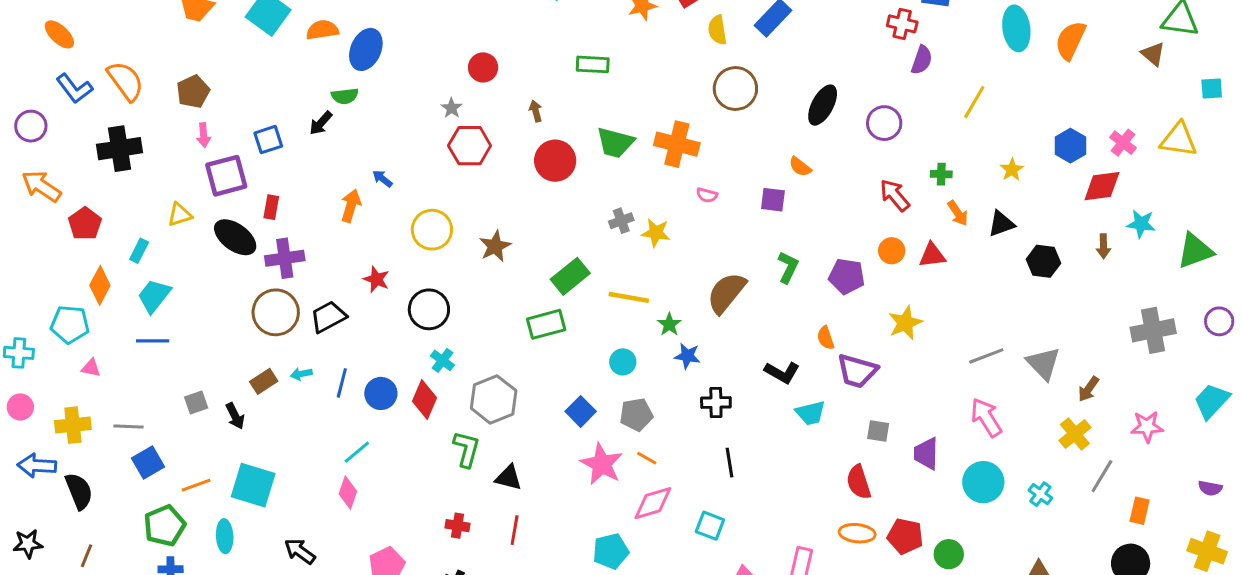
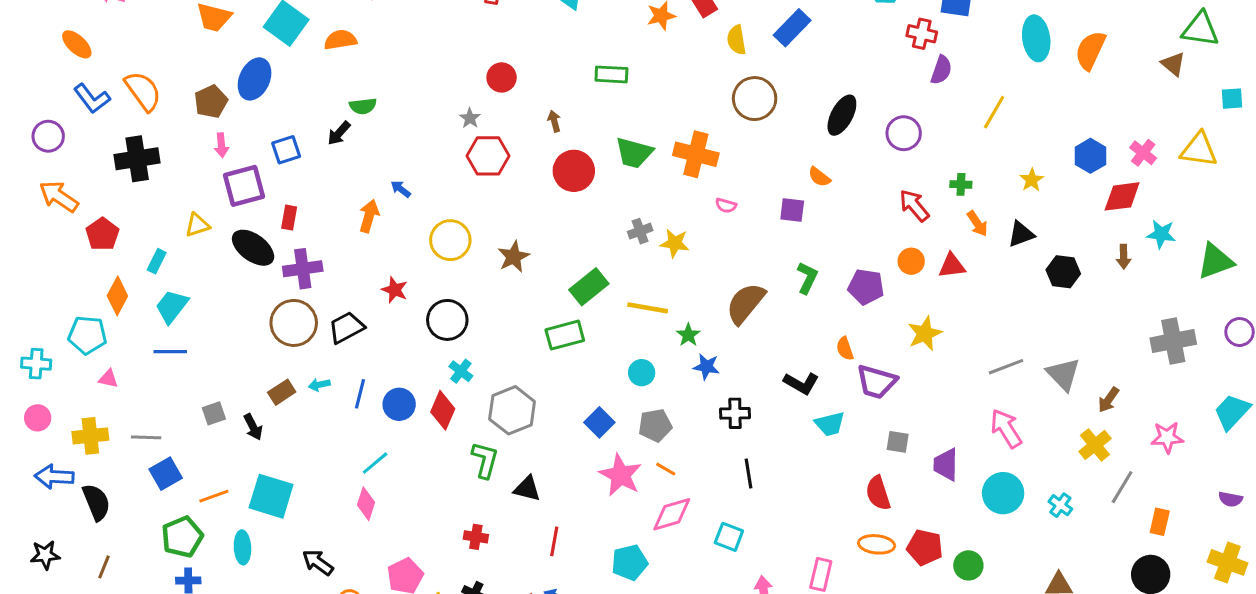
blue ellipse: (366, 49) -> (255, 79), moved
red line: (515, 530) -> (554, 541), moved

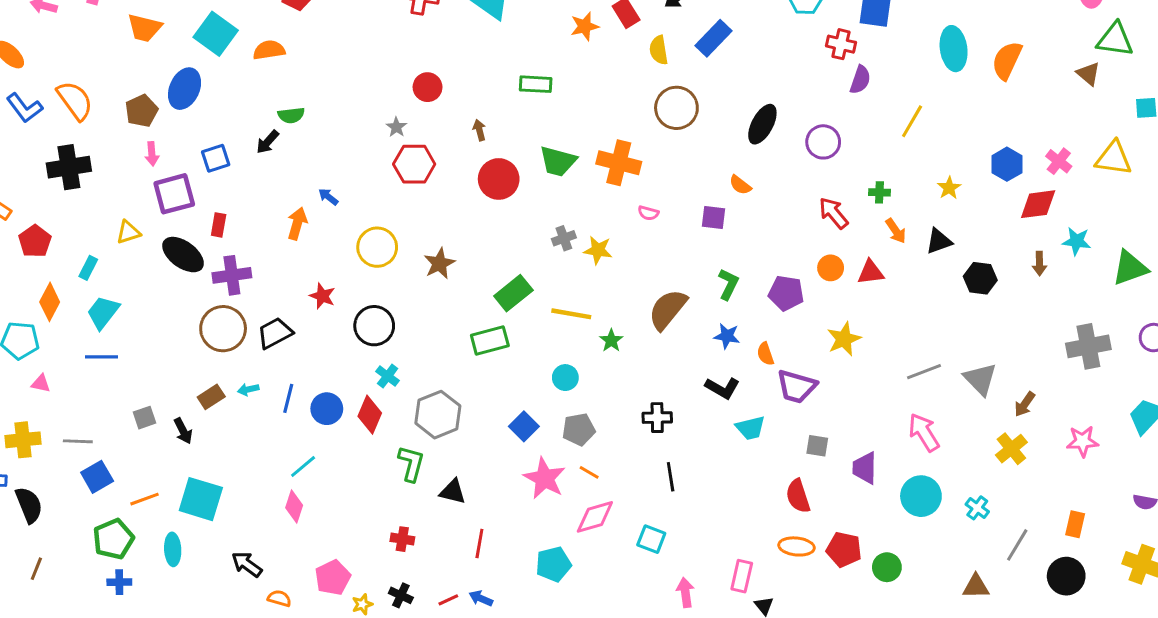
blue star: (706, 367) -> (727, 336), moved
gray line: (1122, 487) -> (1017, 545), moved

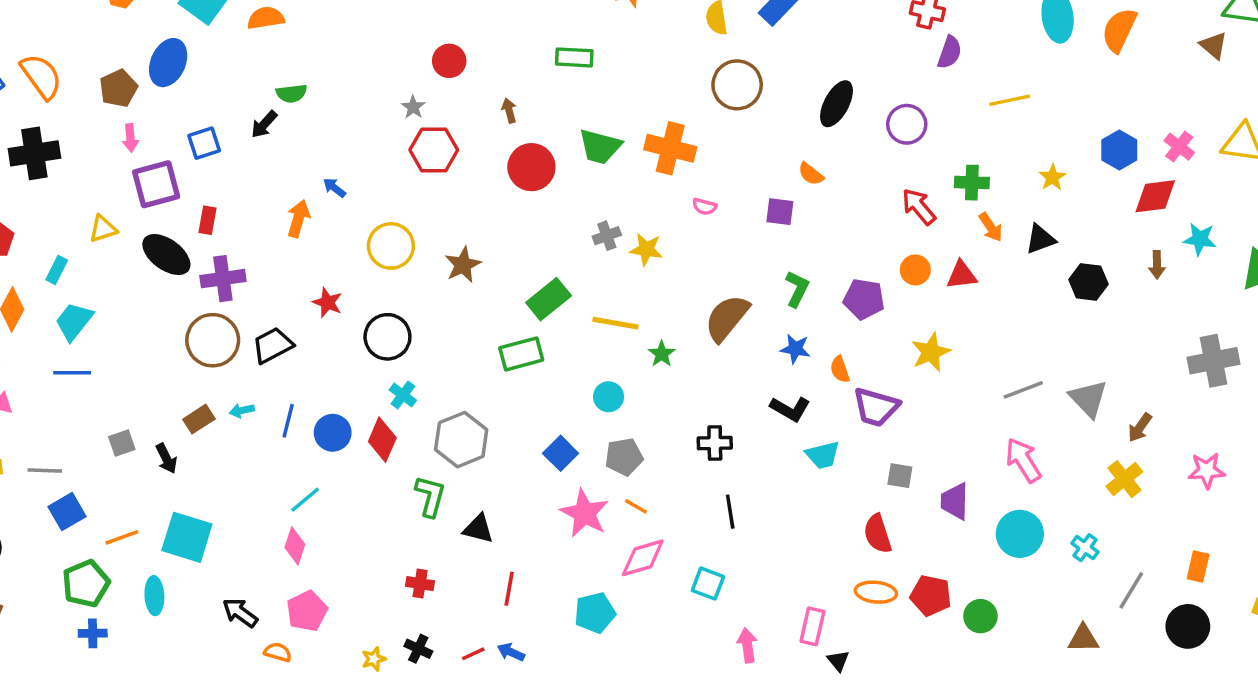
yellow line: (912, 121) -> (1010, 100), turned 48
green cross: (879, 192) -> (972, 183), size x1.4
pink pentagon: (333, 578) -> (307, 611), moved

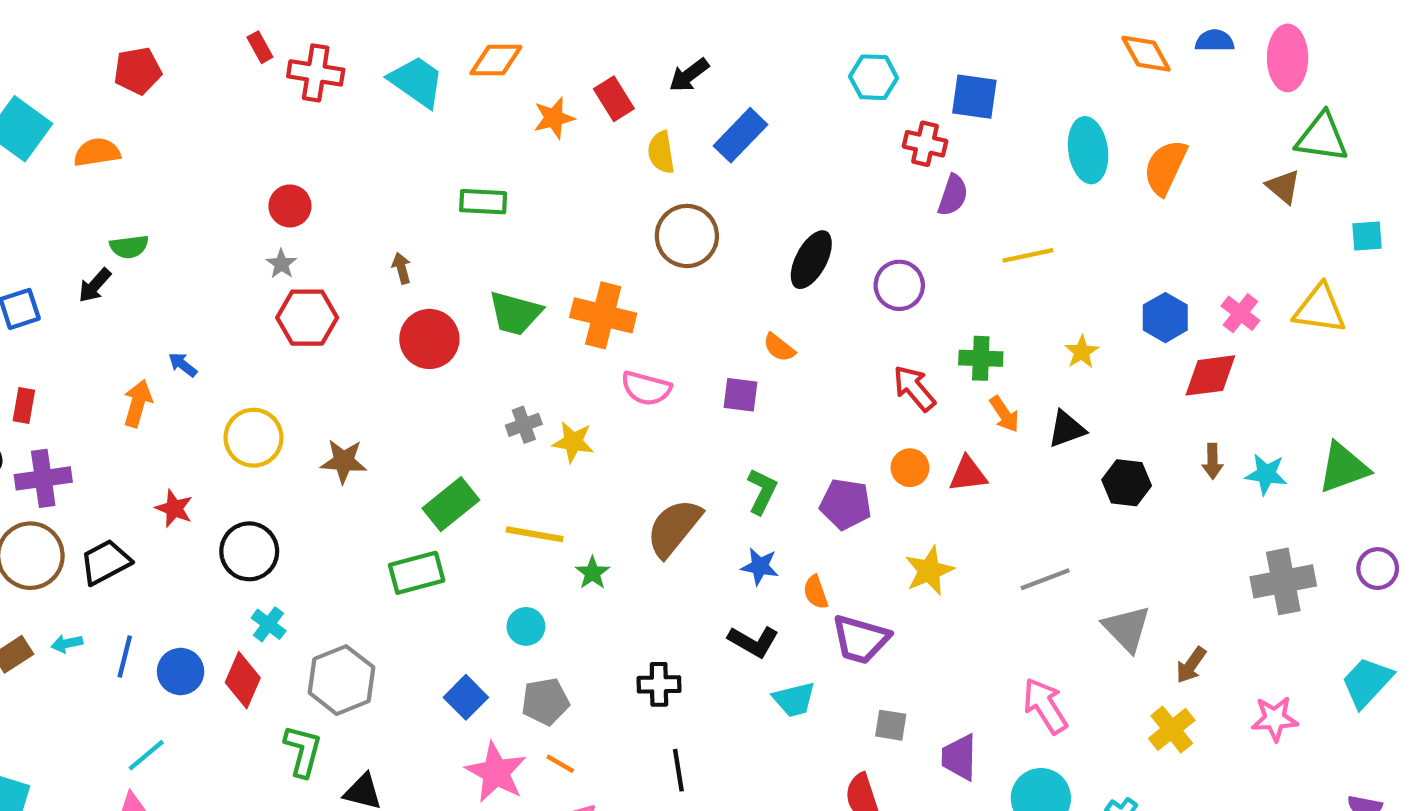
red circle: (449, 61) -> (290, 206), moved
pink semicircle: (705, 207) -> (646, 388), size x1.6
cyan star: (1200, 239) -> (1266, 474), moved
brown star: (463, 265) -> (344, 461), turned 30
gray line: (1023, 390) -> (1045, 579), moved

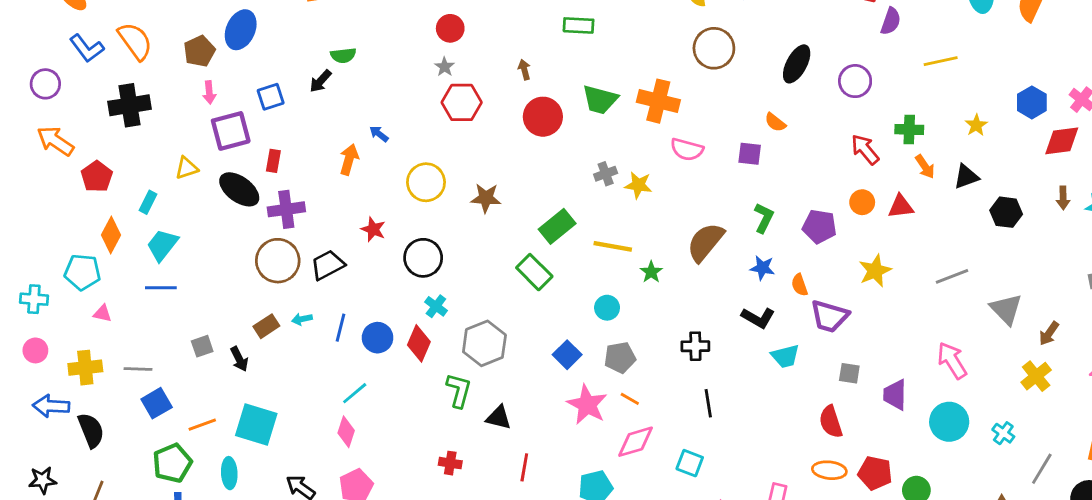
green rectangle: (417, 573) -> (534, 272), turned 60

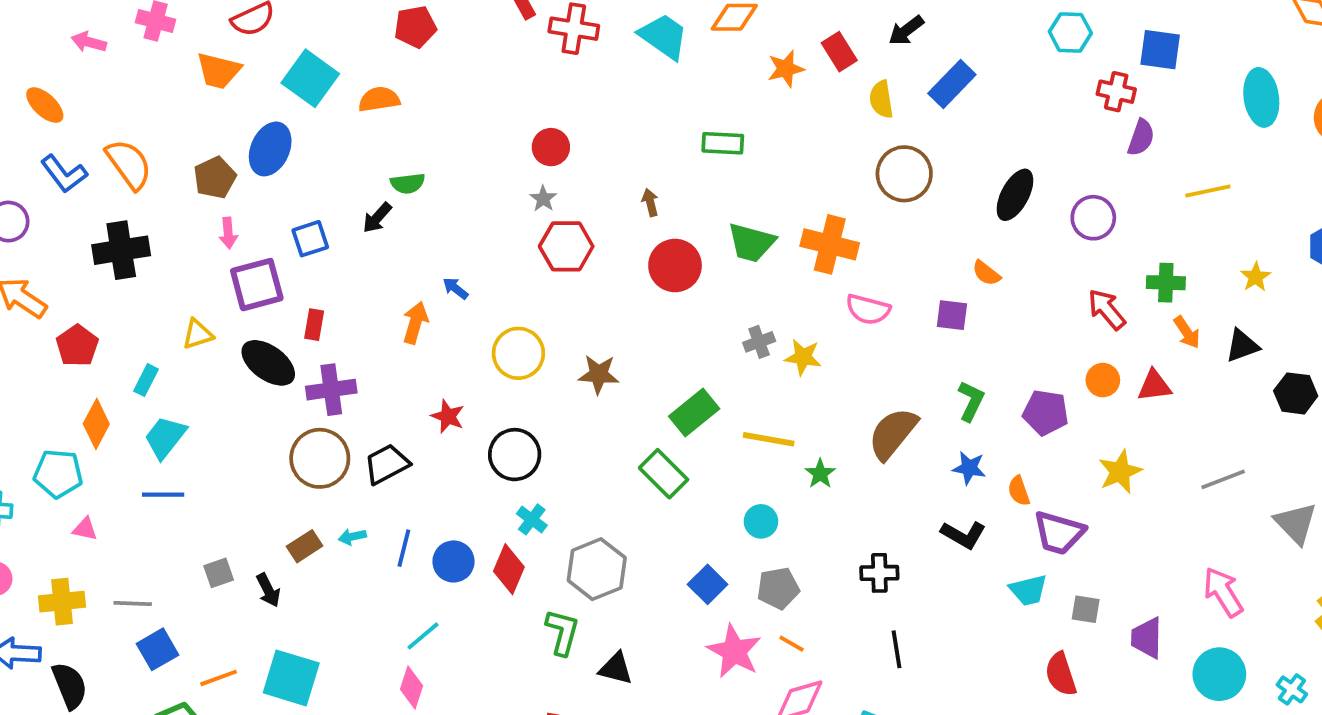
cyan trapezoid: (785, 356) -> (1028, 590), moved

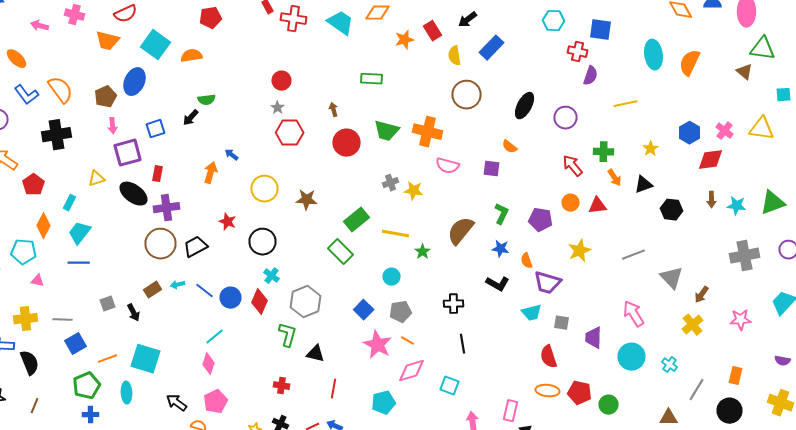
blue line: (404, 548) -> (204, 291), turned -66

